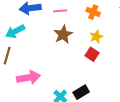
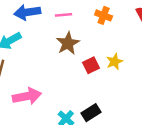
yellow star: (96, 37) -> (115, 62), moved
red square: (92, 54) -> (91, 65), moved, turned 32

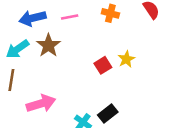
brown star: (68, 43) -> (48, 45), moved

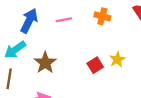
blue arrow: (32, 18) -> (29, 21), turned 130
brown star: (48, 45) -> (45, 63), moved

